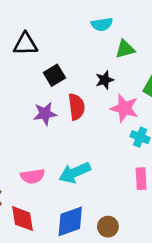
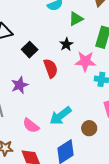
purple star: (45, 114) -> (20, 85), moved
pink semicircle: (33, 176) -> (31, 126), turned 60
brown circle: (108, 227) -> (89, 128), moved

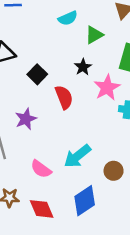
pink star: (85, 61) -> (107, 88), turned -30

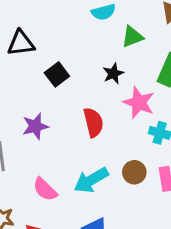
pink star: (107, 88) -> (139, 103), turned -30
red semicircle: (64, 97) -> (93, 122), moved
brown circle: (114, 171) -> (134, 172), moved

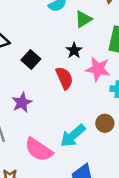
red semicircle: (93, 122) -> (64, 78), moved
pink semicircle: (45, 189) -> (39, 150), size x1.4

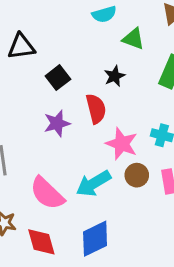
green triangle: (83, 19) -> (133, 39), turned 42
pink star: (98, 69) -> (122, 144), moved
purple star: (22, 103) -> (57, 123), moved

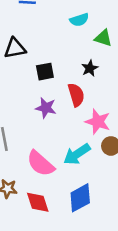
black square: (58, 78) -> (45, 72), turned 30
purple star: (57, 123) -> (46, 108), turned 30

